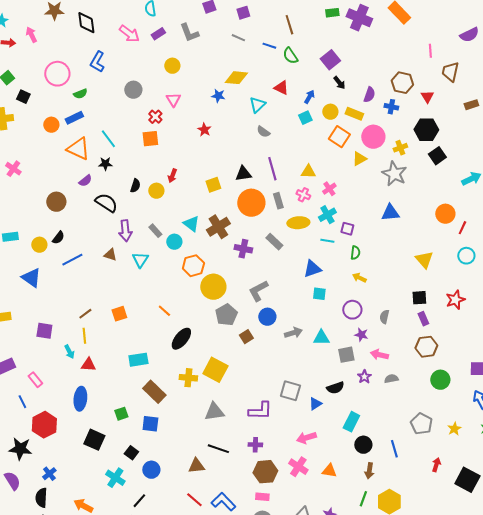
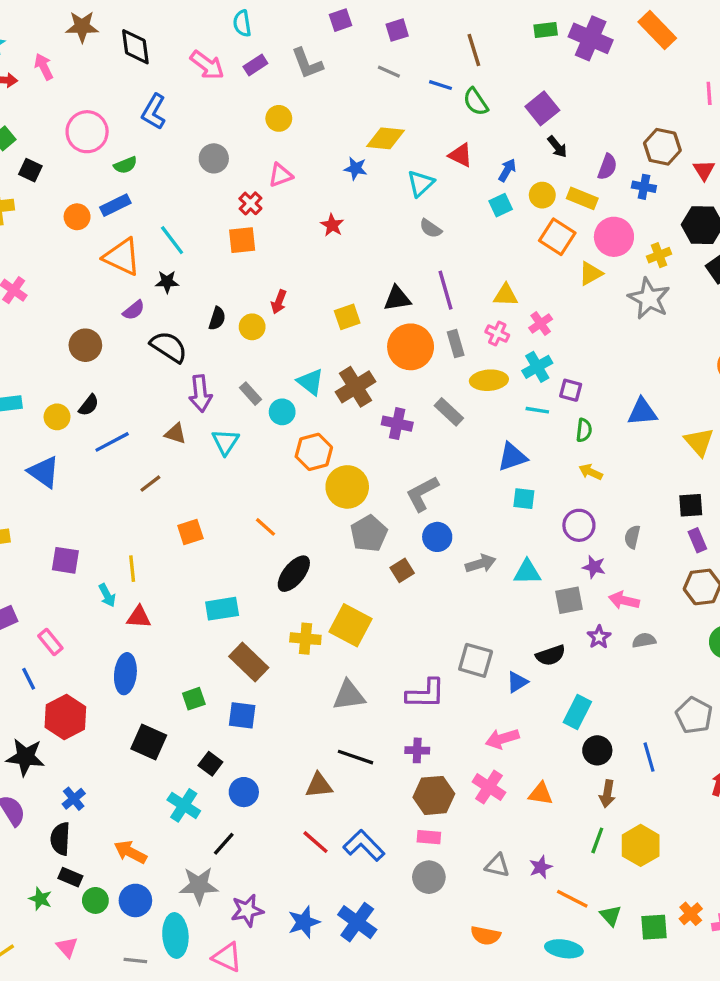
pink triangle: (173, 100) -> (280, 175), turned 42
blue triangle: (390, 213) -> (642, 412), moved
brown line: (85, 314) -> (150, 484), moved

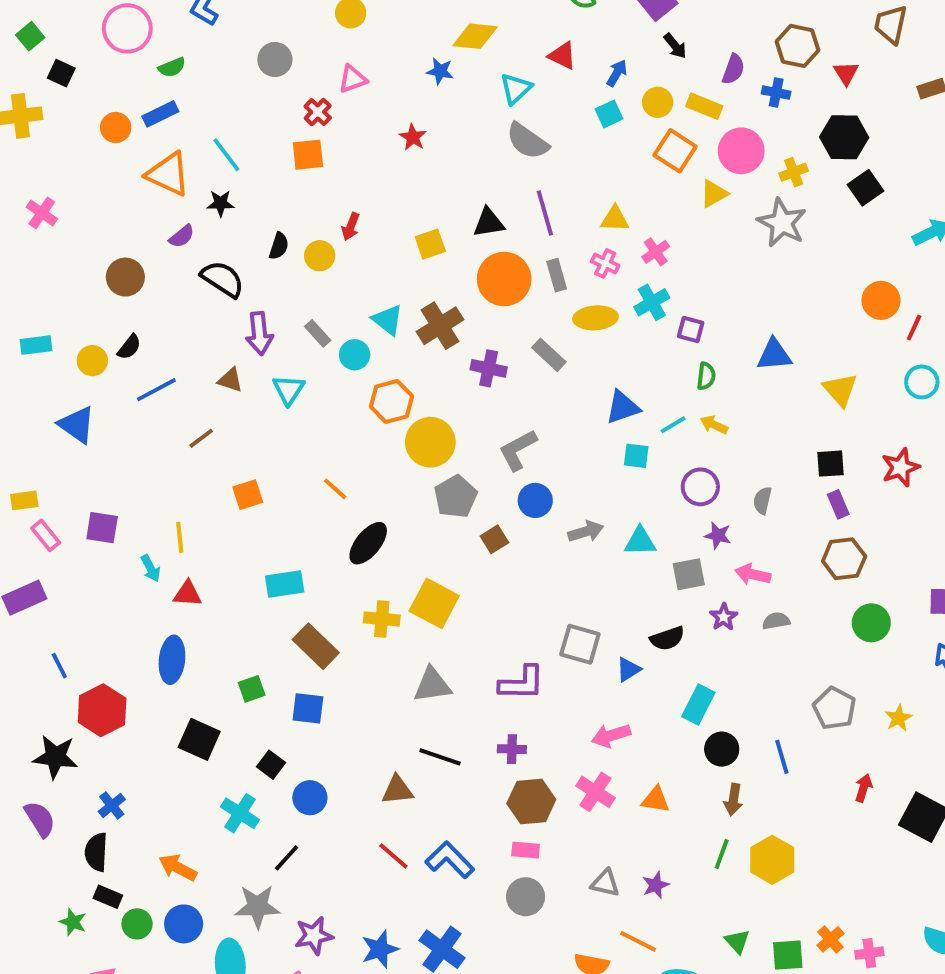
gray semicircle: (431, 228) -> (527, 141), size x1.6
cyan line: (537, 410) -> (673, 425), moved, turned -40
pink rectangle: (50, 642) -> (46, 535), moved
orange line: (572, 899) -> (638, 941), moved

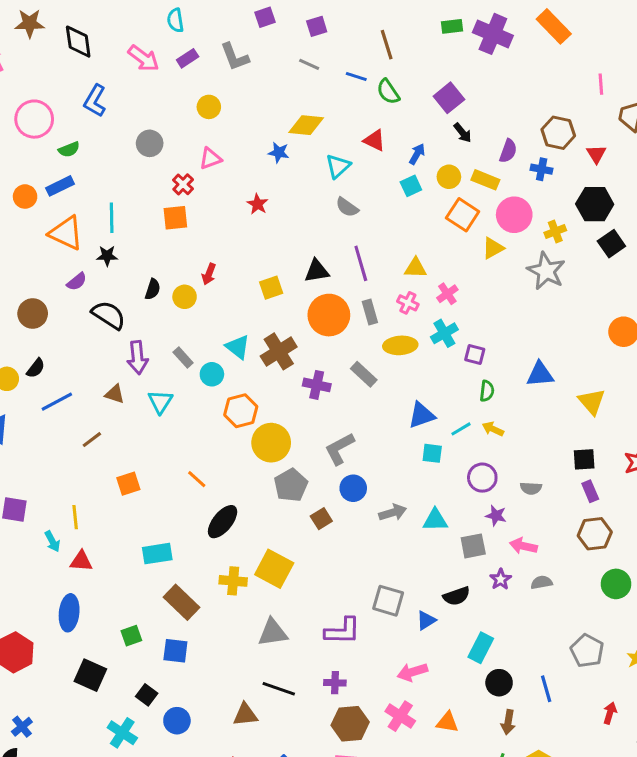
gray semicircle: (527, 141) -> (347, 207), size x0.7
cyan line: (226, 155) -> (112, 218), turned 36
gray semicircle: (762, 500) -> (531, 488), turned -100

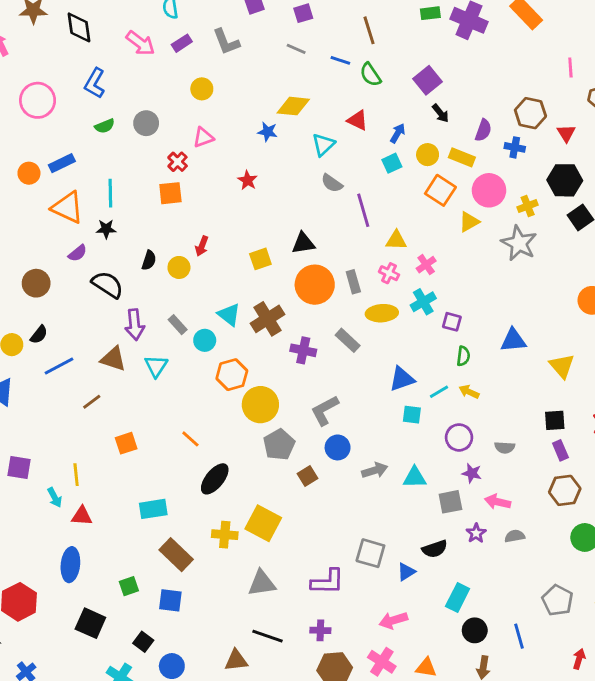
green semicircle: (69, 149) -> (105, 126), moved
purple line: (361, 263) -> (363, 210), moved
brown triangle: (115, 394) -> (113, 359), size x1.4

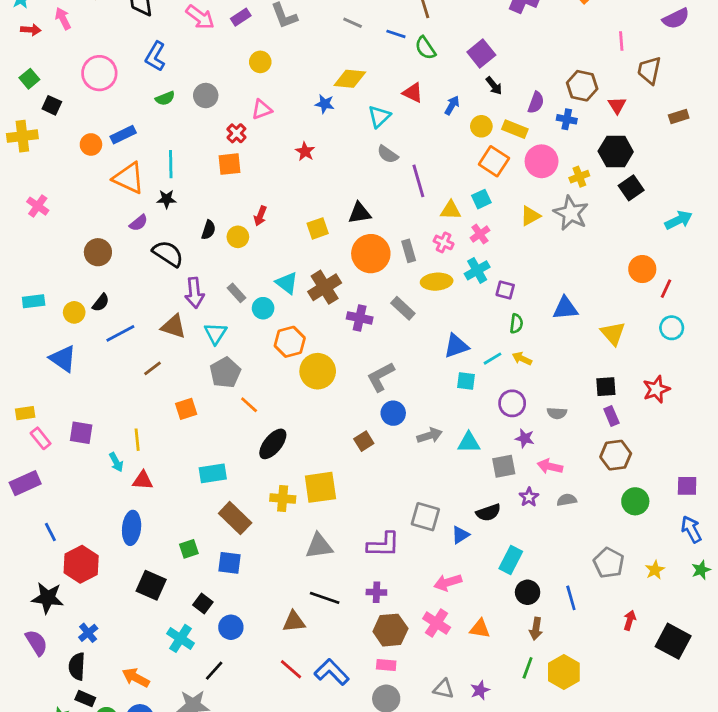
cyan square: (392, 163) -> (481, 199), moved
yellow triangle: (469, 222) -> (530, 216), moved
gray pentagon: (279, 445) -> (225, 373), moved
yellow square: (263, 523) -> (320, 487), turned -36

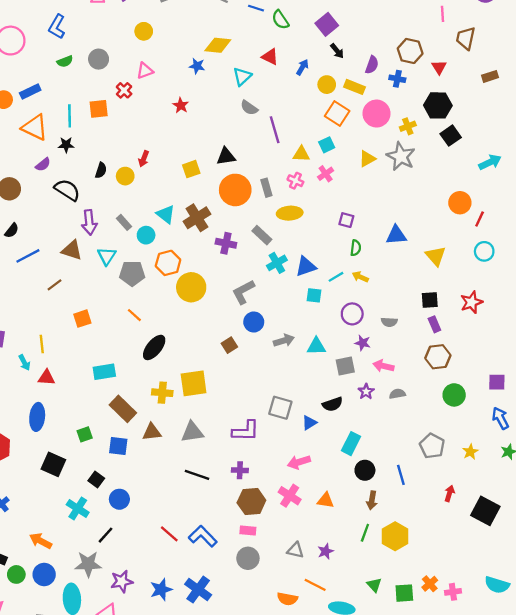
orange square: (229, 164) -> (99, 109), moved
cyan cross: (477, 270) -> (277, 263), moved
gray pentagon: (225, 373) -> (132, 273), moved, turned 30
brown triangle: (294, 622) -> (152, 432), moved

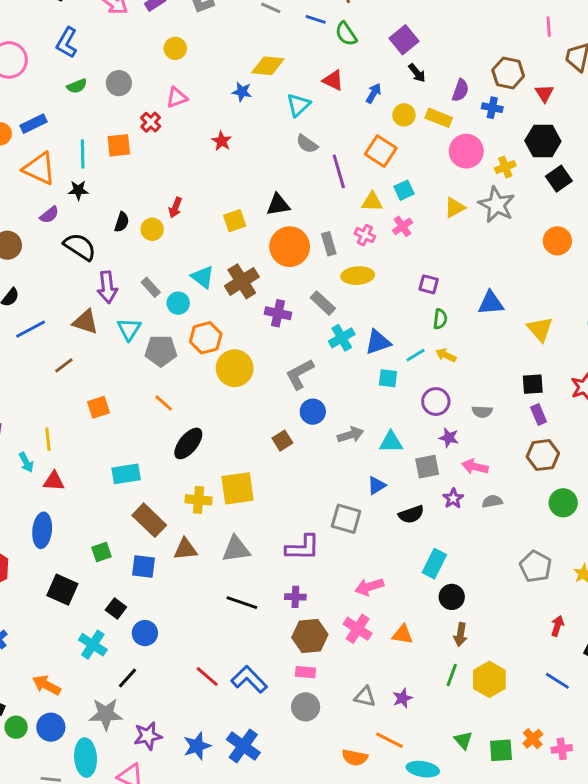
orange square: (337, 114) -> (381, 151), moved
orange circle: (460, 203) -> (557, 241), moved
blue triangle: (309, 423) -> (376, 485), moved
blue line: (401, 475) -> (557, 681), moved, turned -42

